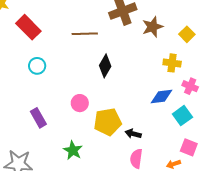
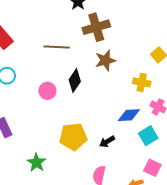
brown star: (153, 27) -> (105, 60), moved
pink circle: (80, 103) -> (47, 91), moved
black arrow: (133, 134) -> (107, 142), moved, turned -49

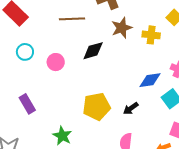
black diamond: (75, 81) -> (93, 51), turned 45
yellow cross: (142, 82) -> (151, 35), moved
pink circle: (47, 91) -> (56, 62), moved

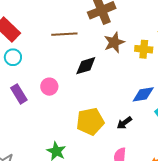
cyan circle: (25, 52) -> (13, 57), moved
pink circle: (56, 62) -> (49, 87), moved
purple rectangle: (27, 104) -> (19, 94), moved

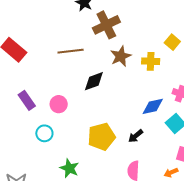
cyan circle: (13, 57) -> (44, 133), moved
purple rectangle: (19, 94) -> (27, 100), moved

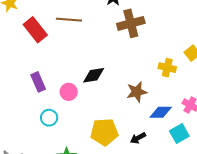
brown line: (71, 51) -> (69, 20), moved
brown star: (121, 56) -> (137, 92), moved
black diamond: (94, 81) -> (94, 75), moved

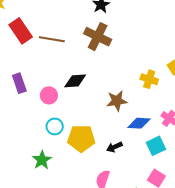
brown line: (69, 20) -> (52, 39), moved
brown cross: (131, 23) -> (98, 37), moved, turned 36
cyan circle: (49, 118) -> (55, 126), moved

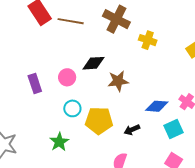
yellow cross: (149, 79) -> (148, 40), moved
purple rectangle: (19, 83) -> (35, 83), moved
brown star: (117, 101) -> (118, 81), moved

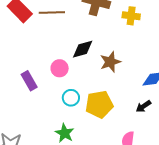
black arrow: (132, 130) -> (143, 106), moved

